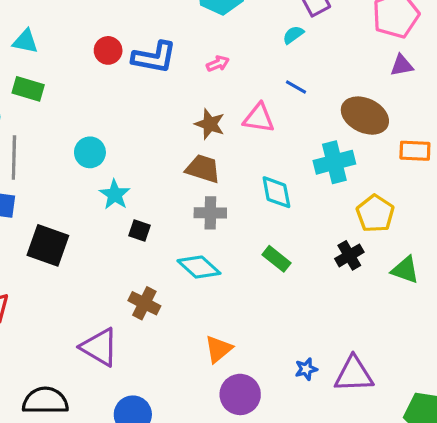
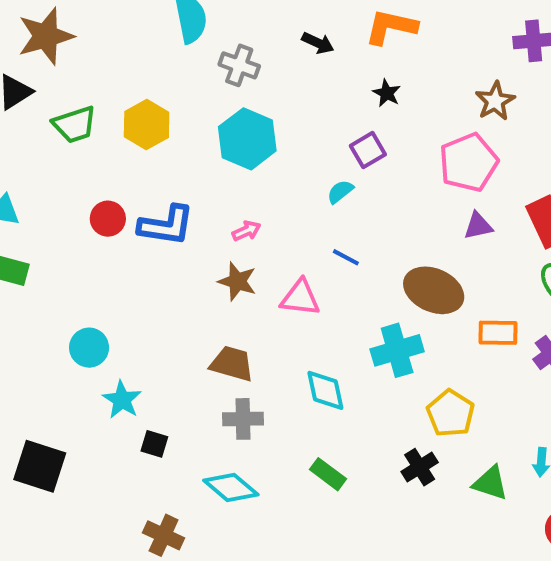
brown star: (210, 124) -> (237, 281), moved

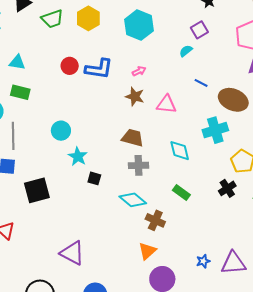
blue line: (346, 257) -> (201, 83), moved
black square: (40, 466) -> (37, 190), turned -32
brown cross: (164, 535) -> (155, 220), moved

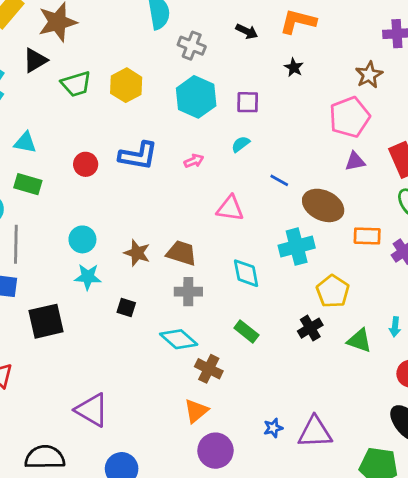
purple square: (199, 30) -> (248, 102), moved, turned 30
cyan semicircle: (186, 51) -> (241, 144), moved
red circle: (70, 66) -> (86, 164), moved
brown star: (135, 96) -> (137, 253), moved
cyan star: (78, 156) -> (88, 277), moved, turned -30

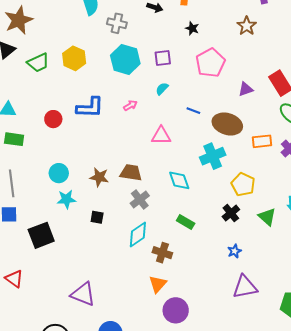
pink pentagon: (350, 117) -> (210, 63), moved
gray cross: (188, 292) -> (140, 200), turned -30
cyan diamond: (179, 339) -> (138, 235), turned -68
green triangle: (359, 340) -> (267, 217), turned 30
blue star: (273, 428) -> (234, 251), moved

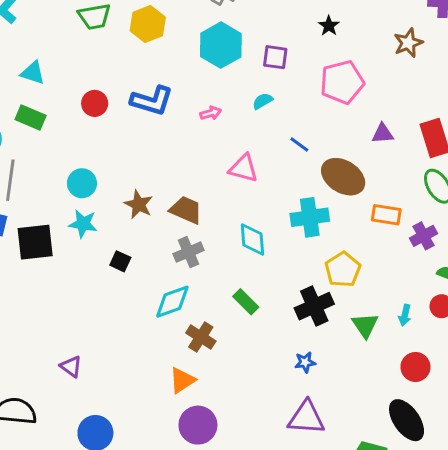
black cross: (231, 213) -> (314, 306), size x1.4
black square: (41, 235) -> (35, 242), moved
purple triangle: (83, 294) -> (71, 367), size x0.6

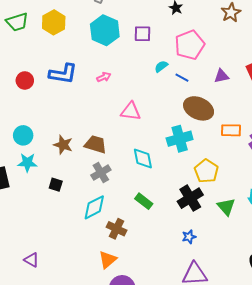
cyan semicircle: (263, 101) -> (161, 66), moved
blue line: (299, 145) -> (182, 78), moved

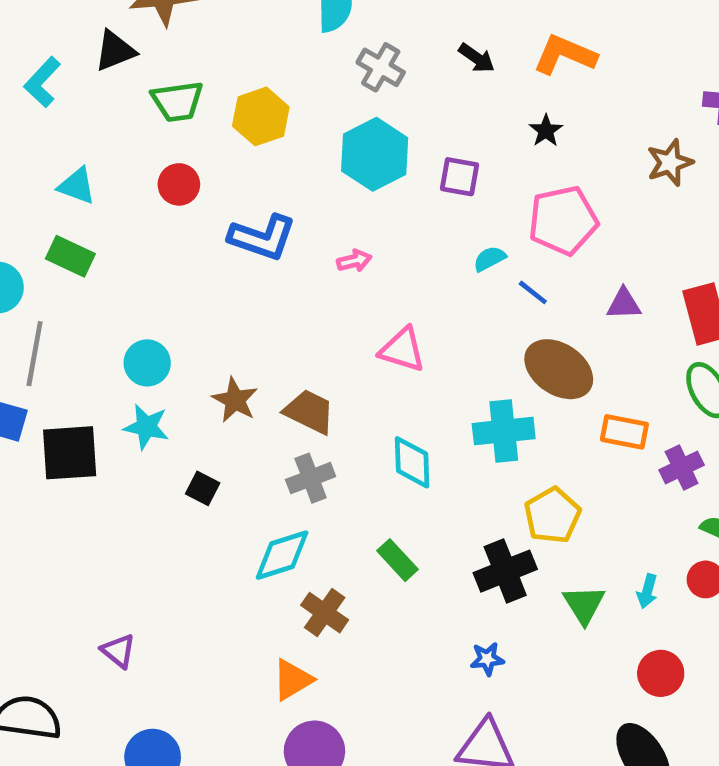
red circle: (25, 80) -> (179, 184), moved

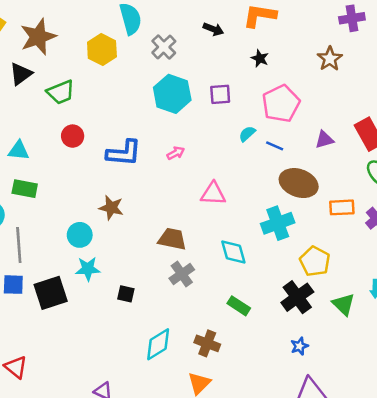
gray cross: (381, 67) -> (164, 47), turned 30
yellow hexagon: (261, 116) -> (102, 49), moved
brown star: (235, 400) -> (111, 208), moved
cyan diamond: (282, 555) -> (158, 344), moved

